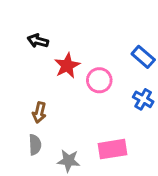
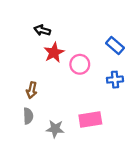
black arrow: (38, 41) -> (42, 30), moved
blue cross: (143, 99) -> (115, 80), turned -35

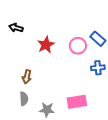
black arrow: (42, 30) -> (16, 28), moved
pink circle: (80, 64) -> (78, 46), moved

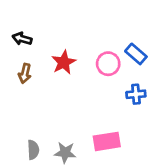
brown arrow: (27, 77) -> (25, 73), moved
gray semicircle: (24, 99) -> (33, 150), moved

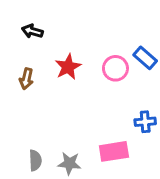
black arrow: (22, 39) -> (32, 31), moved
blue cross: (136, 94) -> (145, 122), moved

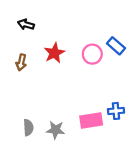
blue cross: (145, 122) -> (116, 111), moved

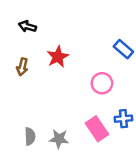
pink circle: (92, 54) -> (102, 83), moved
pink rectangle: (91, 120) -> (97, 129), turned 65

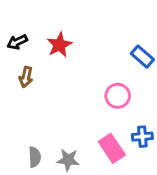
black arrow: (27, 26) -> (17, 42), moved, turned -42
red star: (58, 57) -> (59, 45), moved

